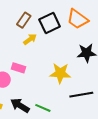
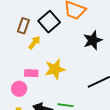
yellow star: (60, 73) -> (55, 69), moved

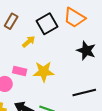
brown rectangle: (23, 26) -> (11, 21), moved
black star: (93, 40) -> (86, 51), turned 30

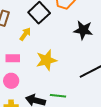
pink rectangle: (20, 71) -> (13, 58), moved

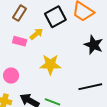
pink rectangle: (13, 58) -> (20, 41), moved

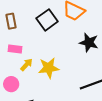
brown rectangle: (19, 13) -> (11, 21), turned -35
yellow arrow: (36, 34) -> (27, 65), moved

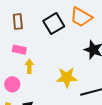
yellow arrow: (27, 65) -> (29, 66), turned -48
yellow star: (49, 68) -> (67, 77), moved

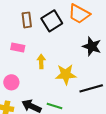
brown rectangle: (18, 22) -> (27, 20), moved
yellow arrow: (29, 66) -> (41, 61), moved

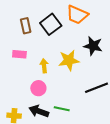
yellow star: (66, 74) -> (69, 60), moved
pink circle: (11, 82) -> (38, 88), moved

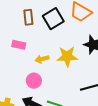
yellow arrow: (44, 66) -> (42, 59), turned -104

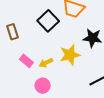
brown rectangle: (28, 17) -> (12, 32), moved
pink rectangle: (19, 45) -> (26, 61), moved, turned 40

